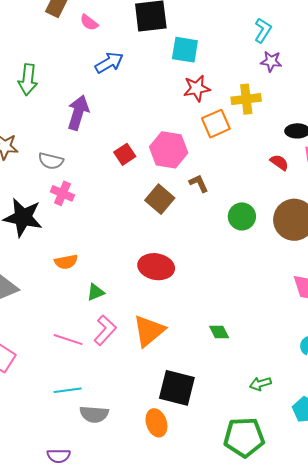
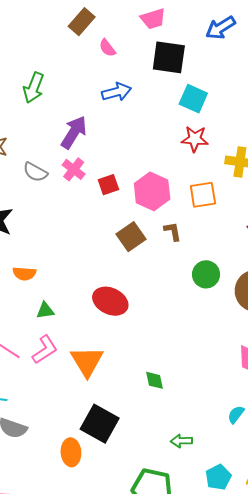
orange square: (216, 124) -> (203, 195), moved
pink cross: (62, 193) -> (74, 169), moved
orange triangle: (149, 331) -> (87, 361), turned -36

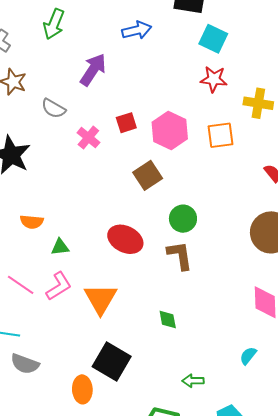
pink cross: (74, 169) -> (88, 138), moved
brown L-shape: (173, 231) -> (180, 255), moved, size x1.5
orange semicircle: (24, 274) -> (32, 222), moved
green circle: (206, 274) -> (183, 219), moved

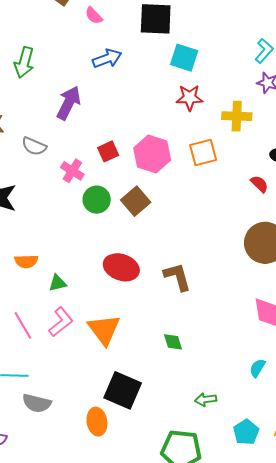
green circle: (183, 219) -> (97, 200), moved
pink line: (21, 285) -> (23, 325), turned 32

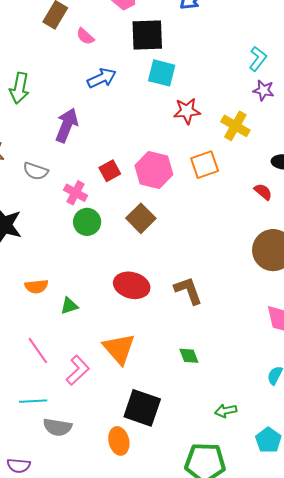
cyan square: (184, 58) -> (162, 73), moved
yellow cross: (237, 116) -> (235, 126), turned 32
green circle: (97, 200) -> (87, 222), moved
pink L-shape: (61, 322) -> (78, 370), moved

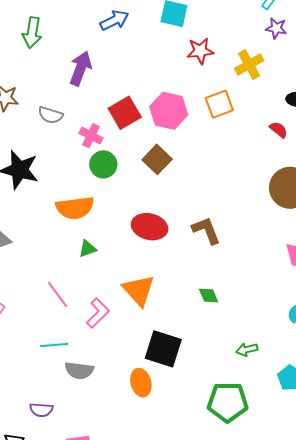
yellow cross: (235, 126) -> (249, 65), turned 32
red square: (110, 171) -> (125, 113), size x1.5
orange semicircle: (36, 286) -> (75, 208), moved, size x1.6

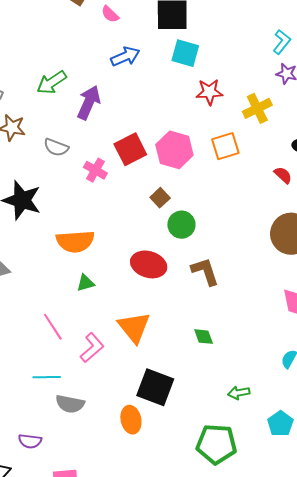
green arrow: (32, 33) -> (52, 82), moved, turned 44
brown square: (157, 159) -> (160, 198), size x0.7
green circle: (103, 164) -> (181, 225), moved

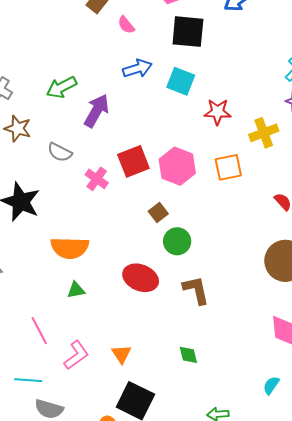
cyan square: (185, 53) -> (181, 81), moved
orange triangle: (134, 327) -> (121, 354), moved, size x0.6

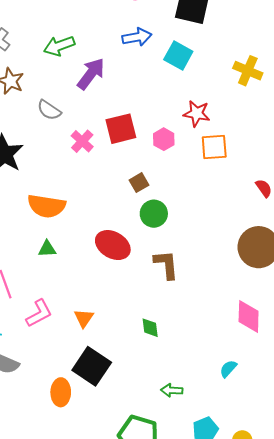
red star: (218, 112) -> (197, 113), moved
yellow cross: (264, 133) -> (248, 71), moved, turned 36
pink hexagon: (177, 166) -> (164, 139), size x0.6

